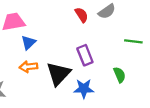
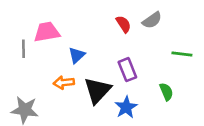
blue triangle: (28, 43) -> (77, 55), moved
blue star: (84, 89) -> (126, 107), turned -30

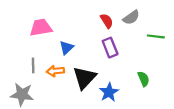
gray line: (23, 49) -> (33, 65), moved
green line: (182, 54) -> (156, 36), moved
purple rectangle: (127, 70) -> (110, 48), moved

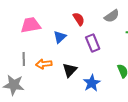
red semicircle: (107, 21) -> (79, 19), moved
blue triangle: (67, 48) -> (60, 37), moved
black triangle: (84, 78) -> (70, 70), size x0.7

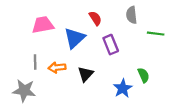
gray semicircle: (112, 16) -> (131, 15), turned 119
blue triangle: (60, 37) -> (75, 38), size x1.5
blue star: (92, 83) -> (123, 88), moved

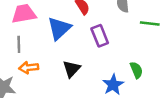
gray line: (35, 62) -> (19, 44), moved
orange arrow: (57, 68) -> (29, 68), moved

